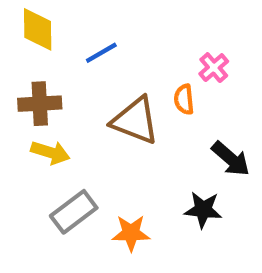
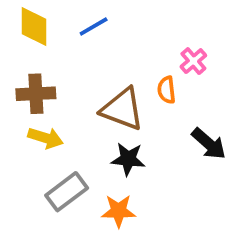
blue line: (101, 53) -> (94, 26), moved
black star: (203, 210) -> (128, 159), moved

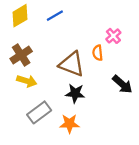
yellow diamond: (34, 26) -> (20, 16), turned 60
brown cross: (36, 94) -> (21, 55), turned -30

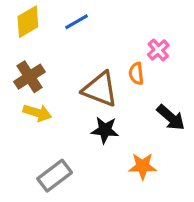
gray rectangle: (39, 112) -> (55, 176), moved
orange star: (70, 124) -> (143, 166), moved

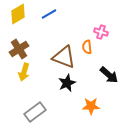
pink cross: (158, 50) -> (101, 32), turned -32
yellow arrow: (37, 113) -> (24, 72), turned 90
black star: (105, 130) -> (67, 83), turned -30

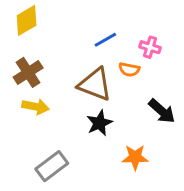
blue line: (49, 14) -> (105, 40), moved
orange semicircle: (87, 47) -> (129, 69), turned -72
yellow arrow: (24, 72) -> (36, 107), turned -96

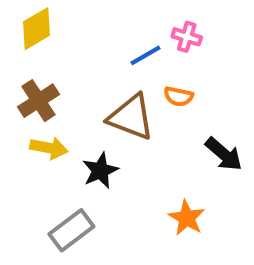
pink cross: (150, 47) -> (187, 37), moved
black star: (99, 123) -> (100, 171), moved
orange star: (135, 157) -> (187, 218), turned 30

